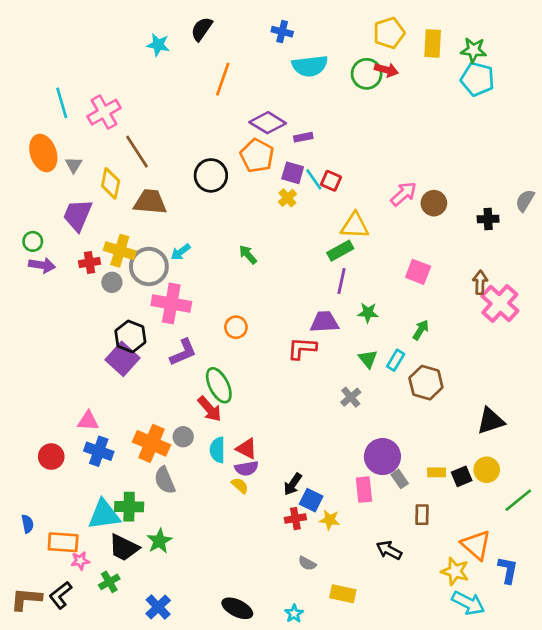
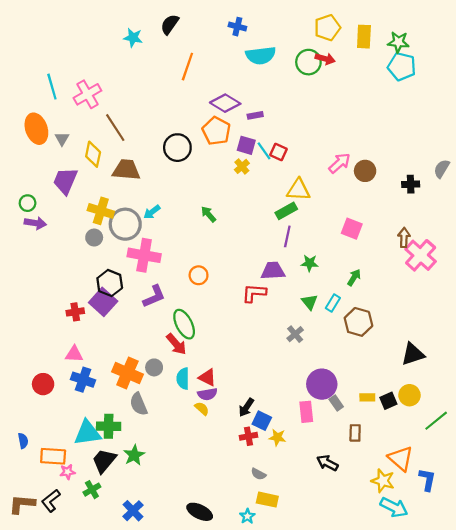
red cross: (89, 263) -> (75, 312), moved
black trapezoid: (124, 548) -> (104, 461), turned 104
yellow rectangle: (343, 594) -> (267, 500), moved

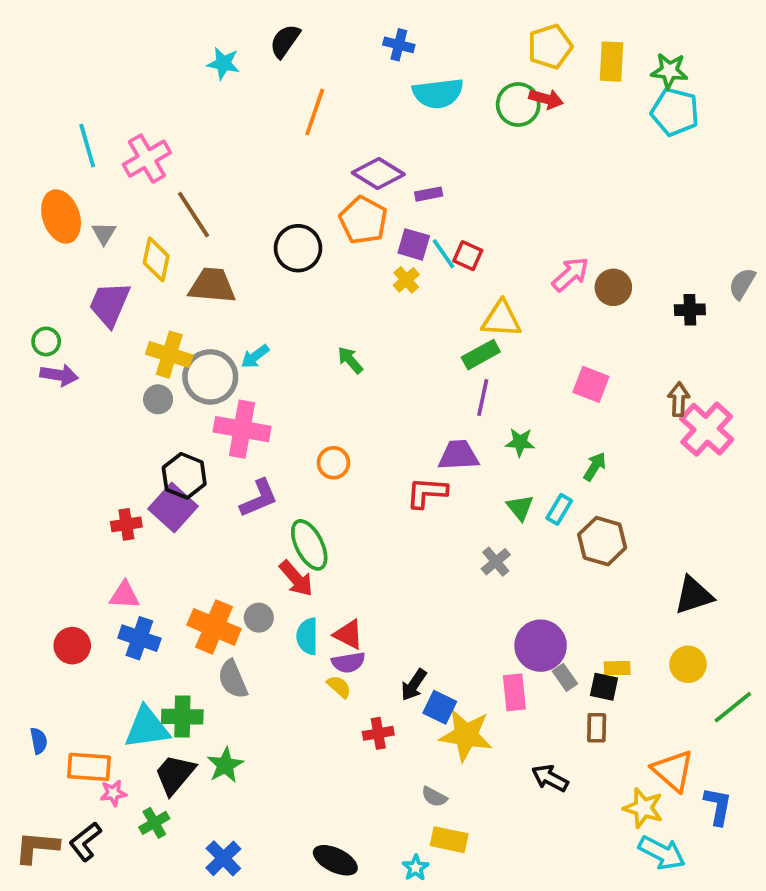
black square: (388, 401) -> (604, 687), moved, turned 35
red cross: (248, 436) -> (378, 733), moved
yellow star: (277, 437) -> (466, 735), size x1.8

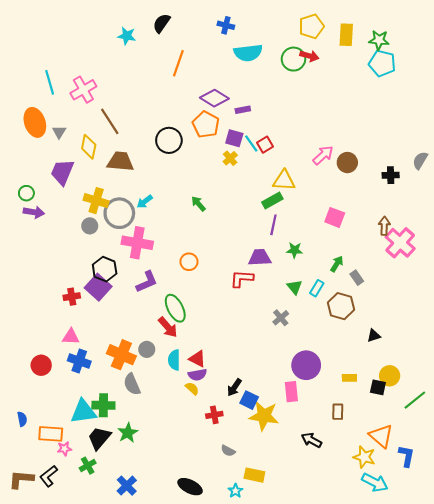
red square: (468, 256) -> (265, 145), turned 35
black triangle: (694, 595) -> (374, 336), moved, size x0.6
gray rectangle: (565, 677) -> (357, 278), moved
black square: (604, 687) -> (378, 387), moved
gray semicircle: (434, 797) -> (228, 451), moved

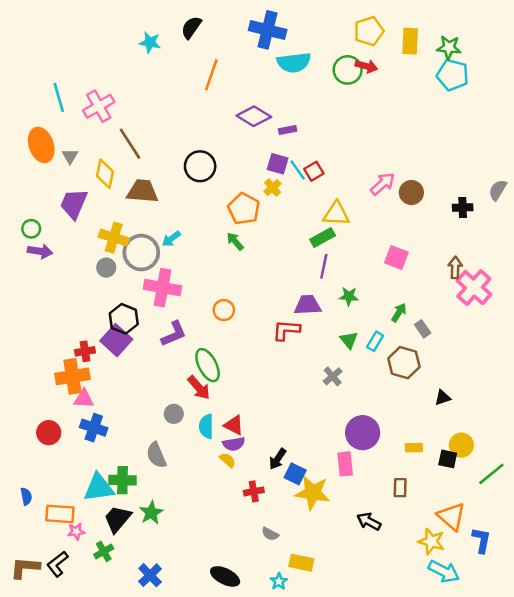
blue cross: (226, 25) -> (268, 30), size x1.8
orange pentagon: (206, 125) -> (244, 209), moved
orange cross: (121, 355) -> (72, 376), moved, turned -32

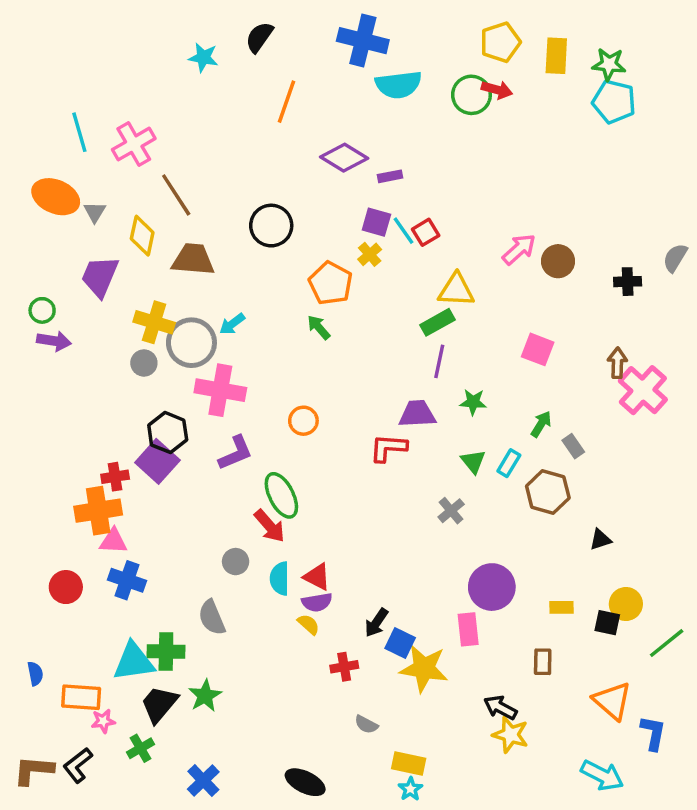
orange ellipse: (41, 145) -> (56, 197), turned -48
yellow star: (431, 541) -> (510, 735), moved
cyan star: (279, 581) -> (410, 789), moved

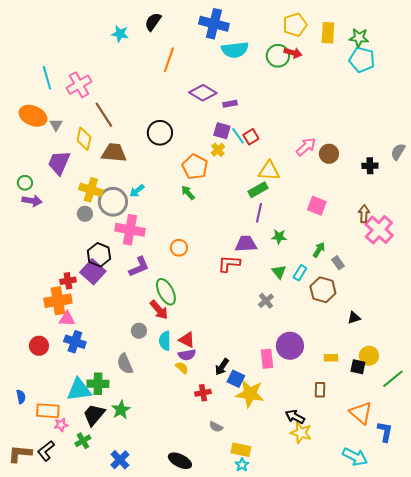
pink rectangle: (468, 629) -> (267, 359), moved

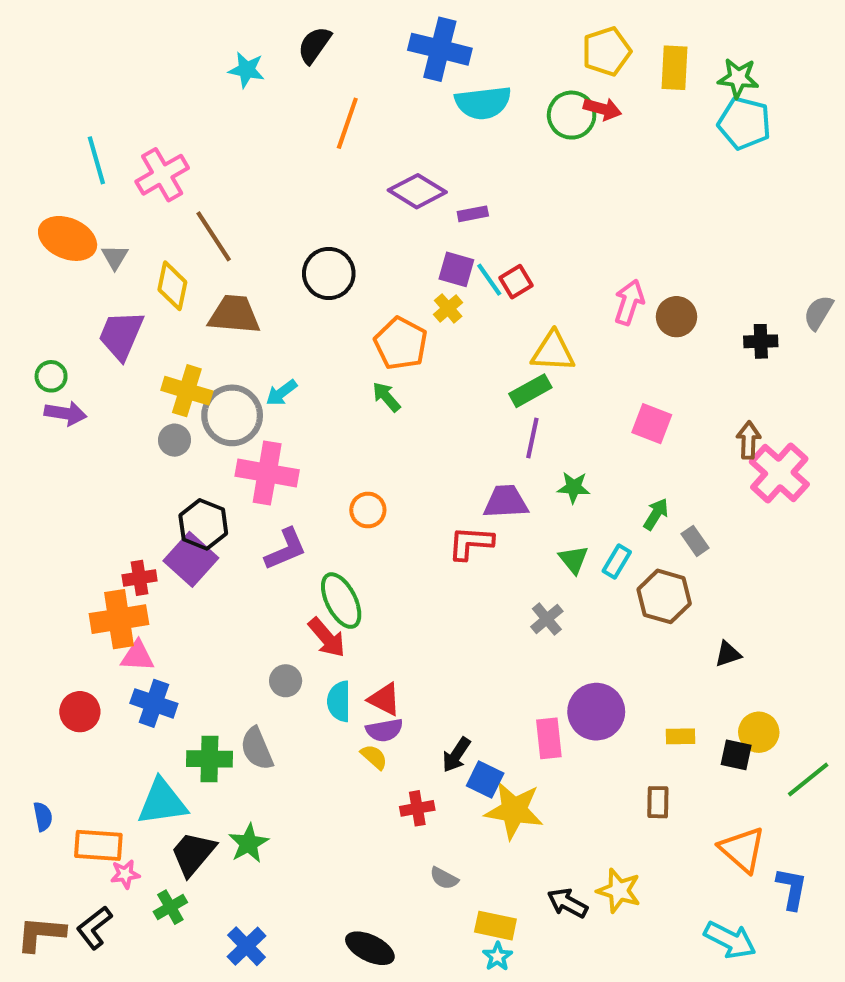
pink arrow: (306, 147) -> (629, 302), turned -30
green cross: (98, 384) -> (209, 759), moved
black arrow: (295, 417) -> (567, 903), moved

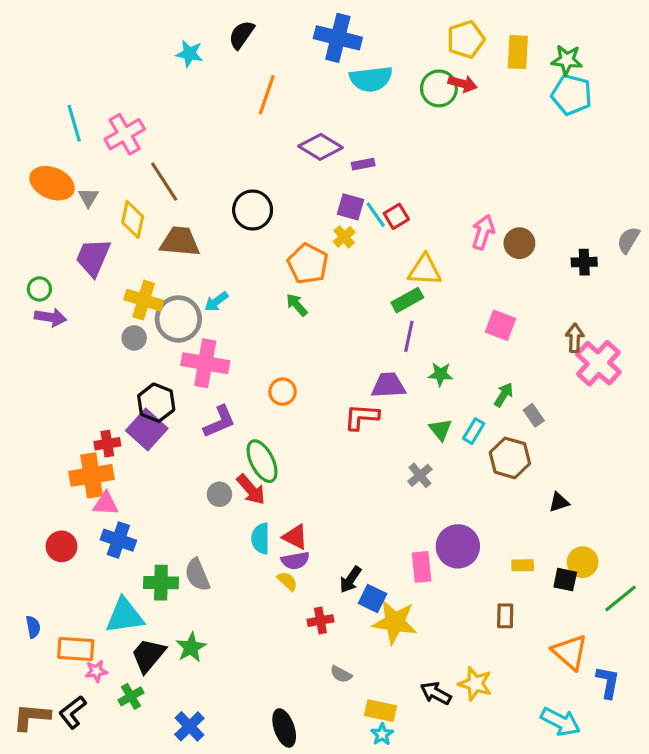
gray circle: (286, 681) -> (219, 494), moved
black ellipse: (370, 948) -> (284, 728), turned 45

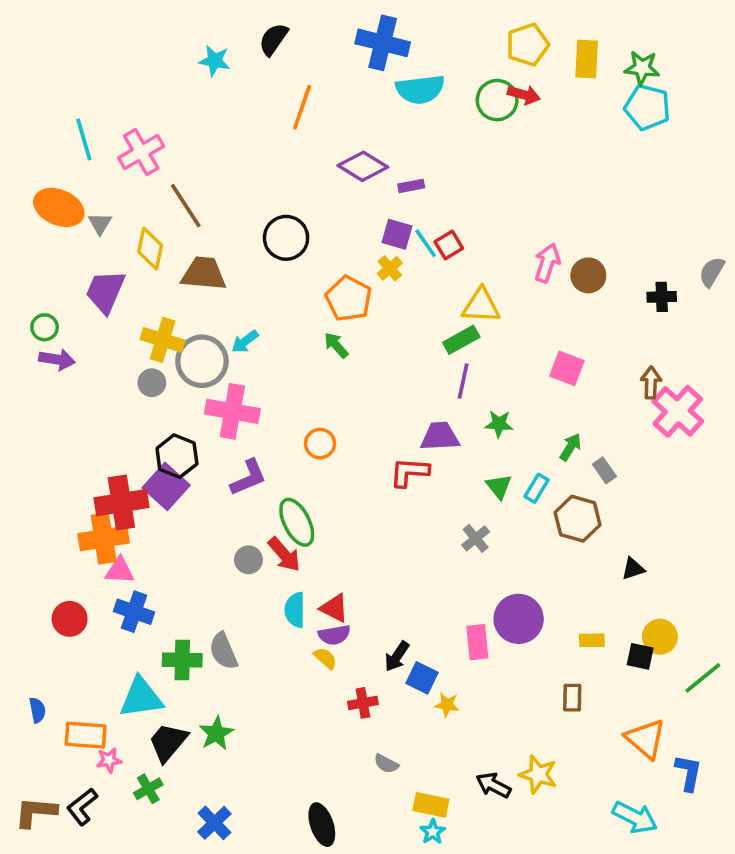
red cross: (107, 444) -> (121, 503), size x1.8
yellow star: (395, 622) -> (447, 705), size x0.5

